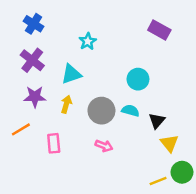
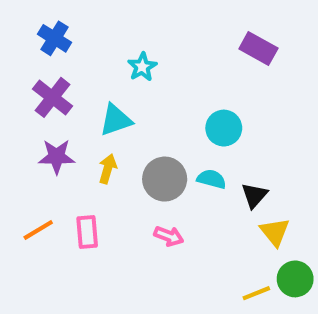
orange line: (21, 129) -> (38, 230), moved

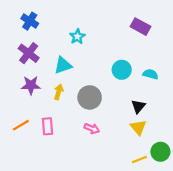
cyan semicircle: (212, 179) -> (150, 74), moved
yellow triangle: (275, 232) -> (138, 127), moved

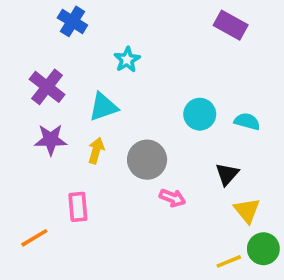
blue cross: (30, 21) -> (72, 21), moved
purple rectangle: (141, 27) -> (231, 25), moved
orange line: (21, 125) -> (34, 238), moved
yellow triangle: (138, 127) -> (247, 211), moved
pink arrow: (92, 128) -> (172, 198), moved

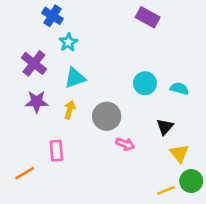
purple rectangle: (231, 25) -> (148, 17), moved
cyan star: (127, 60) -> (68, 42), moved

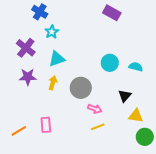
pink rectangle: (56, 151) -> (46, 125), moved
yellow triangle: (179, 153) -> (136, 116), turned -42
yellow line: (166, 190) -> (98, 127), moved

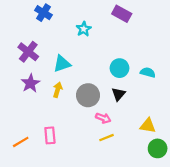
cyan star: (52, 32) -> (84, 29), moved
purple star: (28, 77) -> (30, 83), turned -30
black triangle: (125, 96) -> (118, 94), moved

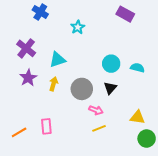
purple rectangle: (122, 14) -> (125, 14), moved

